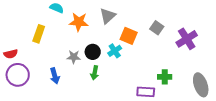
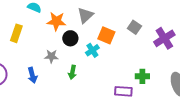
black circle: (93, 52) -> (70, 38), moved

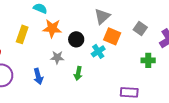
gray triangle: (85, 15) -> (102, 16), moved
orange star: (56, 21) -> (52, 28), moved
green cross: (142, 76) -> (148, 60), moved

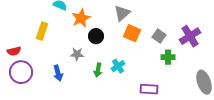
orange star: (52, 28) -> (81, 18), moved, turned -30
gray square: (140, 28) -> (159, 36), moved
cyan cross: (98, 51) -> (118, 66), moved

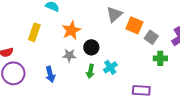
orange star: (81, 18) -> (71, 30), moved
orange square: (132, 33) -> (134, 25), moved
black circle: (96, 36) -> (91, 47), moved

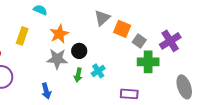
gray star: (69, 55) -> (57, 59), size x1.5
green cross: (160, 58) -> (148, 62), size x1.5
blue arrow: (50, 74) -> (46, 91), moved

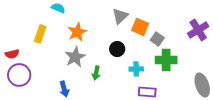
purple cross: (170, 41) -> (198, 30), moved
black circle: (79, 51) -> (117, 49), moved
gray star: (57, 59) -> (75, 57), turned -30
cyan cross: (98, 71) -> (136, 69), moved, turned 32

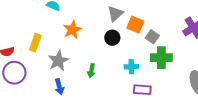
yellow rectangle: (40, 34) -> (35, 43), moved
black circle: (117, 49) -> (112, 38), moved
gray star: (75, 57) -> (58, 61), moved

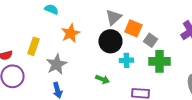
black circle: (112, 38) -> (110, 41), size x1.5
cyan cross: (131, 67) -> (126, 60), moved
green arrow: (91, 71) -> (102, 79), moved, turned -80

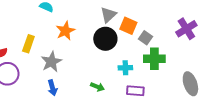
cyan cross: (126, 60) -> (125, 68), moved
green arrow: (102, 79) -> (97, 87), moved

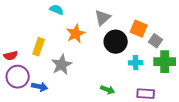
gray triangle: (108, 15) -> (103, 18), moved
cyan cross: (125, 68) -> (136, 63), moved
blue arrow: (52, 88) -> (40, 87), moved, turned -63

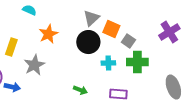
gray triangle: (103, 18) -> (91, 18), moved

